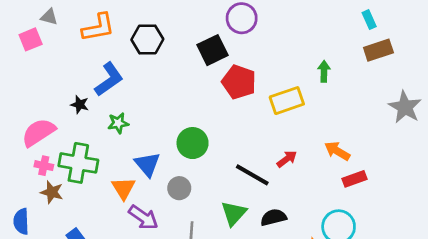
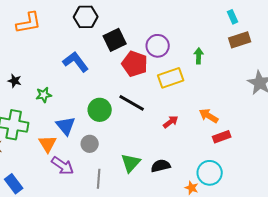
purple circle: (242, 18) -> (158, 46), moved
black hexagon: (147, 39) -> (86, 17), moved
blue L-shape: (109, 79) -> (76, 62), moved, turned -92
black line: (252, 175) -> (132, 103), moved

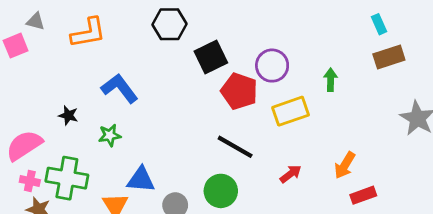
blue L-shape: (76, 62) -> (120, 88), moved
green circle: (100, 110) -> (221, 191), moved
orange arrow: (209, 116) -> (345, 165), turned -90
blue triangle: (66, 126) -> (141, 180), turned -45

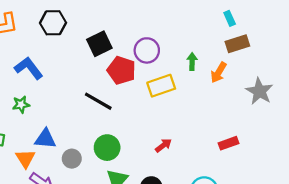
black hexagon: (169, 24) -> (53, 23), moved
black line: (235, 147) -> (98, 101), moved
orange arrow: (345, 165) -> (219, 72), moved
red arrow: (291, 174) -> (163, 145), moved
red rectangle: (363, 195) -> (228, 143), moved

